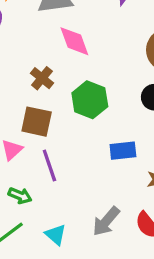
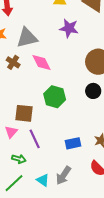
brown cross: (42, 78) -> (13, 62), moved
blue rectangle: (123, 151) -> (73, 143), moved
gray arrow: (106, 221) -> (63, 175), moved

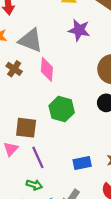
gray triangle: (27, 38) -> (30, 40), turned 35
pink diamond: (41, 63) -> (47, 69), turned 30
green arrow: (19, 159) -> (34, 185), moved

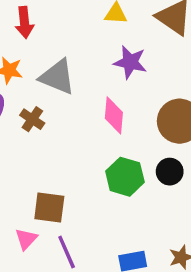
pink diamond: (47, 69) -> (114, 115), moved
green hexagon: (62, 109) -> (125, 177), moved

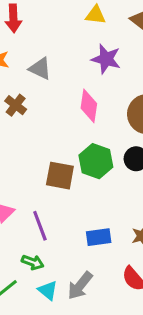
gray triangle: (57, 77) -> (40, 69), size x0.7
brown square: (49, 207) -> (60, 176), moved

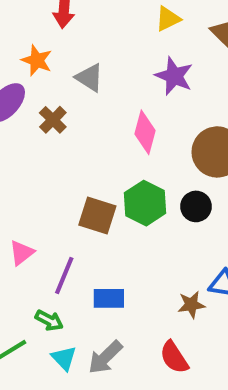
yellow triangle: (96, 15) -> (168, 19), turned -40
purple line: (40, 226) -> (64, 276), turned 36
blue rectangle: (99, 237) -> (109, 298), moved

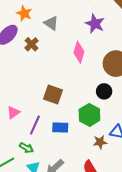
green hexagon: (145, 203) -> (89, 115), moved
blue rectangle: (109, 298) -> (60, 127), moved

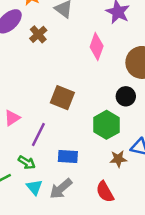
blue rectangle: (60, 127) -> (68, 156), moved

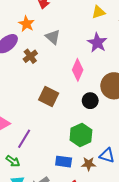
black circle: (126, 96) -> (90, 101), moved
brown square: (62, 98) -> (49, 96), moved
blue rectangle: (68, 156) -> (64, 162), moved

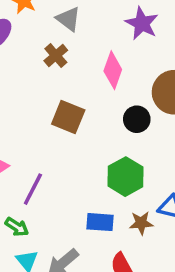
brown cross: (30, 56) -> (56, 56), moved

